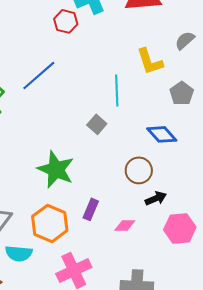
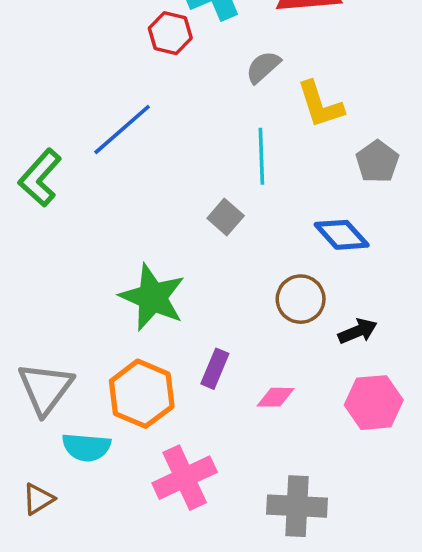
gray semicircle: (185, 40) -> (263, 67), moved
black arrow: (156, 198) -> (358, 331), moved

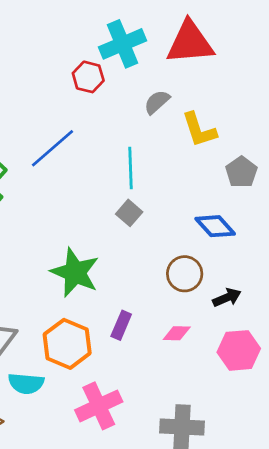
cyan line: (261, 156) -> (130, 168), moved
pink diamond: (276, 397) -> (177, 333), moved

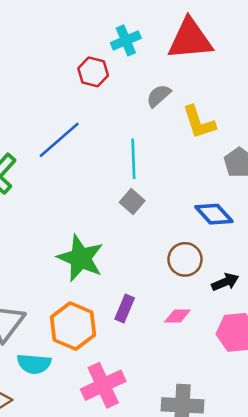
cyan cross: (123, 44) -> (126, 40), size x0.7

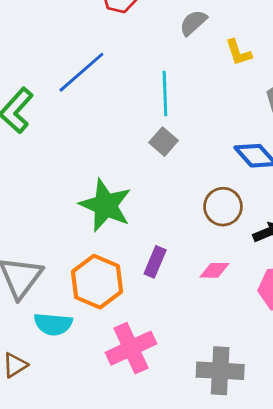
yellow L-shape: (199, 122) -> (239, 52), size x0.7

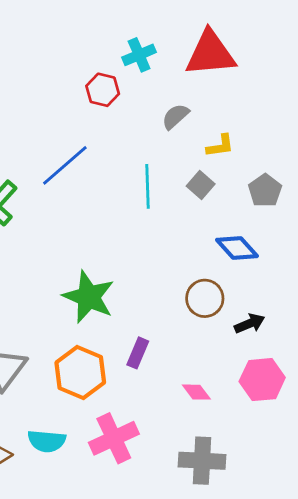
yellow L-shape: (239, 52) -> (220, 146), turned -80
gray square: (164, 142) -> (201, 185), moved
pink diamond: (214, 270) -> (196, 392), moved, turned 52
cyan semicircle: (53, 324) -> (47, 441), moved

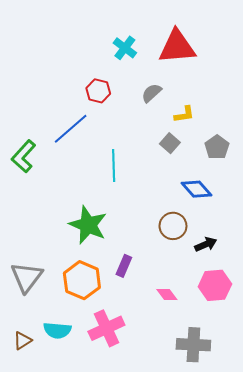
cyan cross: (139, 55) -> (125, 48), turned -30
red hexagon: (103, 90) -> (98, 91), moved
cyan line: (147, 186) -> (114, 166), moved
gray cross: (202, 461) -> (193, 345), moved

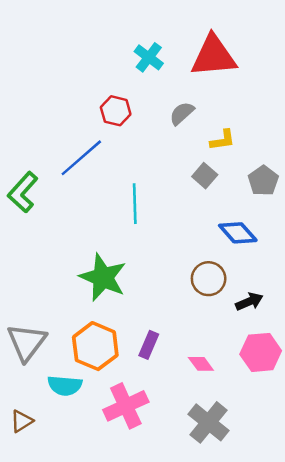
purple rectangle: (124, 266) -> (149, 345), moved
cyan semicircle: (57, 330) -> (65, 386), moved
gray cross: (193, 345) -> (209, 422), moved, turned 36

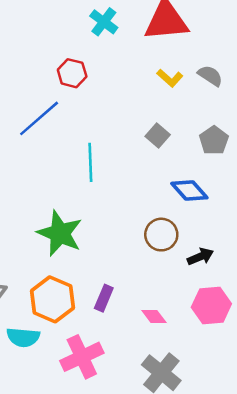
gray semicircle: (182, 113) -> (210, 76), moved, turned 75
yellow L-shape: (223, 140) -> (170, 78), moved, turned 50

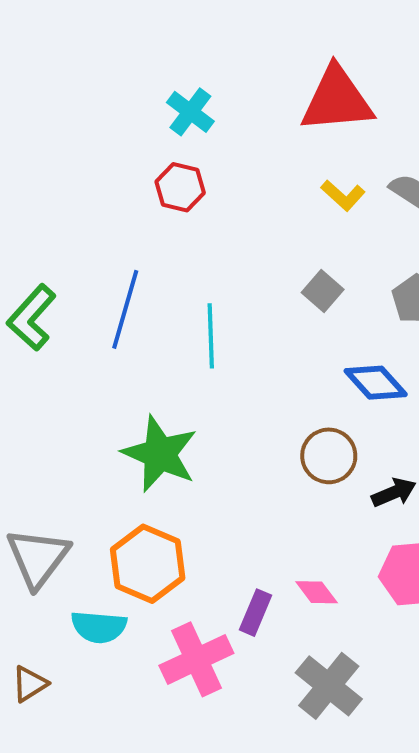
cyan cross: (104, 22) -> (190, 112), moved
blue line: (39, 118) -> (125, 309), moved, turned -33
purple rectangle: (104, 298) -> (255, 613), moved

